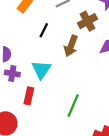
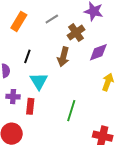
black line: (44, 30) -> (27, 56), moved
purple cross: (12, 73) -> (13, 97), moved

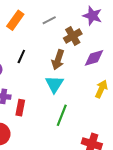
cyan triangle: (39, 81) -> (54, 84), moved

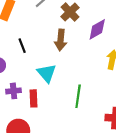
black line: (21, 56) -> (22, 46), turned -32
cyan triangle: (54, 84) -> (47, 73), moved

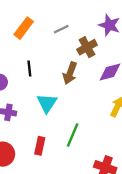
red rectangle: (33, 98) -> (40, 146), moved

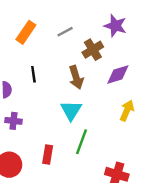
brown arrow: (70, 73) -> (76, 77), turned -35
cyan triangle: (47, 103) -> (71, 110), moved

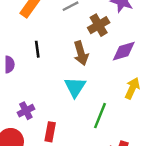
purple cross: (14, 121) -> (26, 111), moved, turned -35
green line: (81, 142) -> (100, 116), moved

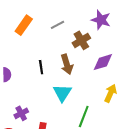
black line: (37, 49) -> (41, 67), moved

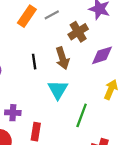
orange rectangle: (24, 25) -> (27, 16), moved
purple cross: (21, 113) -> (13, 113), turned 32

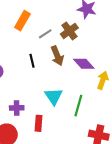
gray line: (52, 15) -> (45, 34), moved
purple diamond: (102, 55) -> (84, 64), moved, turned 70
cyan triangle: (58, 90) -> (54, 96), moved

